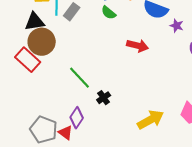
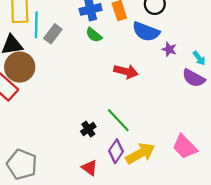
green line: (80, 78) -> (118, 120), moved
purple diamond: (77, 118) -> (116, 151), moved
red triangle: (66, 133) -> (89, 168), moved

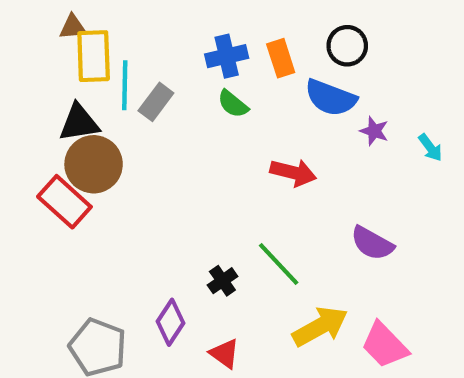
purple semicircle: (194, 78) -> (372, 243), moved
pink trapezoid: (185, 147) -> (385, 345), moved
purple diamond: (116, 151) -> (170, 322), moved

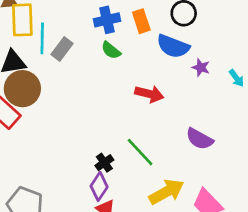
purple diamond: (170, 322) -> (99, 186), moved

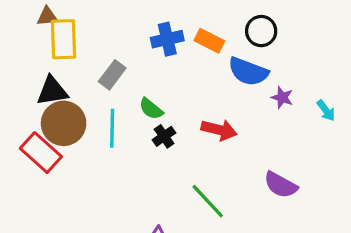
orange rectangle: (141, 21) -> (209, 41), turned -45
cyan line: (42, 38) -> (112, 128), moved
green semicircle: (111, 50) -> (151, 109), moved
black cross: (104, 163) -> (164, 136), moved

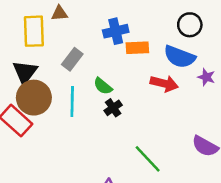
brown triangle: (47, 16) -> (59, 13), moved
orange rectangle: (209, 41) -> (137, 48), moved, turned -30
black triangle: (52, 91) -> (25, 72), turned -44
red arrow: (219, 130) -> (164, 84), moved

